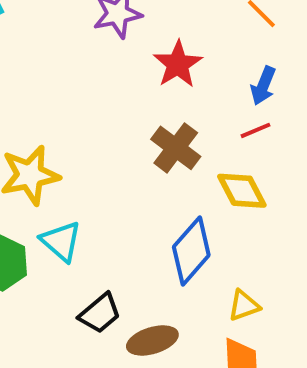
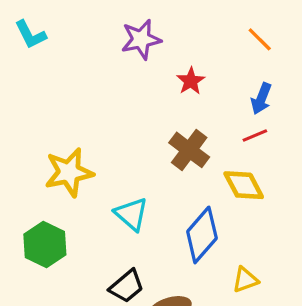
red star: (178, 64) -> (191, 81), size x0.7
cyan triangle: (61, 241) -> (131, 214), moved

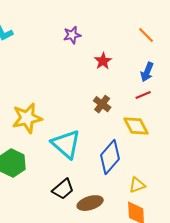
purple star: (141, 39) -> (72, 35), size x0.7
brown cross: (189, 150) -> (102, 104), size x0.7
cyan triangle: (131, 214) -> (66, 144), size x1.4

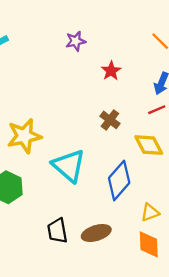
black trapezoid: (63, 189) -> (57, 231), moved, turned 120

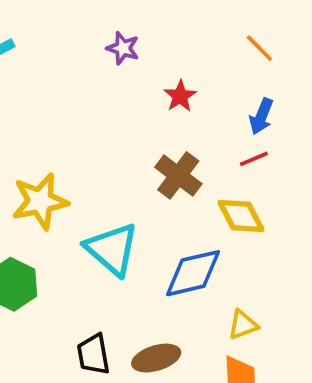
purple star: (76, 41) -> (123, 48), turned 30
brown cross: (110, 120) -> (178, 175), size x1.4
blue diamond: (119, 180) -> (193, 273), turned 36

